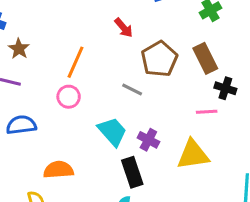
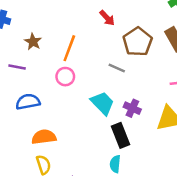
brown star: (19, 49) -> (33, 42), moved
orange semicircle: (58, 170) -> (44, 137), moved

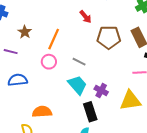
brown pentagon: (138, 42) -> (109, 37), turned 30
gray line: (117, 68) -> (79, 62), moved
orange semicircle: (44, 137) -> (42, 112), moved

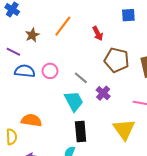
orange line: (54, 39) -> (63, 26), moved
blue semicircle: (18, 80) -> (25, 71), moved
purple cross: (101, 90) -> (103, 93), moved
yellow triangle: (130, 101) -> (124, 129), turned 50

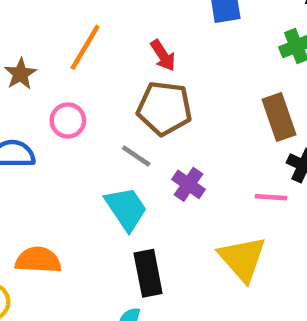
brown pentagon: (117, 60) -> (164, 108), moved
pink circle: (50, 71) -> (68, 121), moved

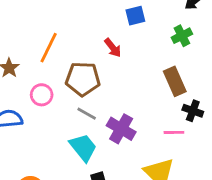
red arrow: (163, 55) -> (113, 48), moved
brown pentagon: (164, 108) -> (83, 79), moved
purple cross: (188, 184) -> (121, 129), size x1.4

